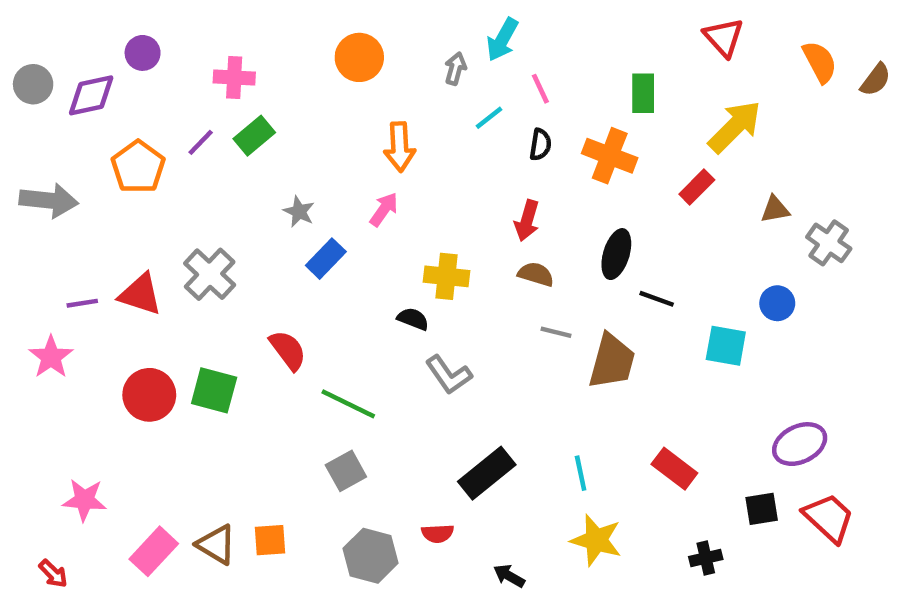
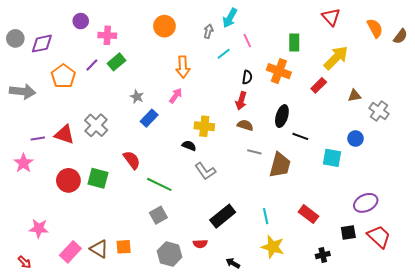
purple circle: (143, 53) -> (81, 21), moved
black semicircle: (540, 145) -> (247, 77), moved

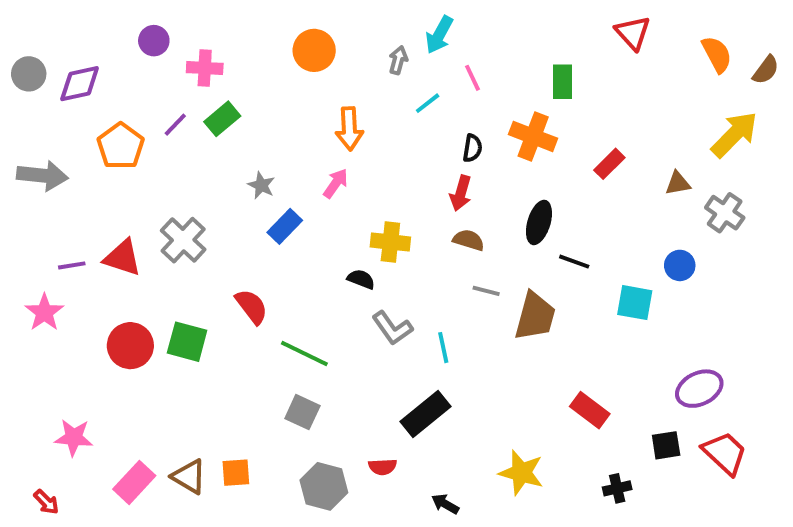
yellow arrow: (336, 58) -> (734, 134), moved
gray square: (158, 215) -> (302, 412), turned -36
cyan line: (266, 216) -> (443, 348), moved

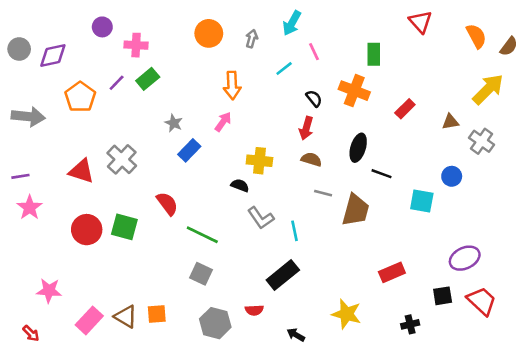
gray arrow: (398, 60) -> (252, 39), moved
black semicircle: (472, 148) -> (314, 98), turned -48
purple line: (72, 265) -> (20, 176), moved
red rectangle: (590, 410) -> (392, 272), turned -60

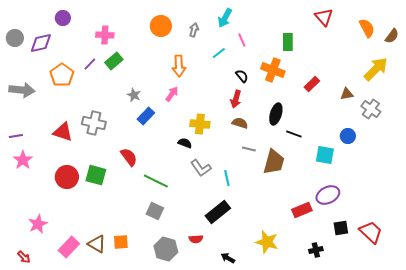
purple circle: (102, 27) -> (63, 18), moved
gray cross: (122, 159) -> (94, 123), turned -30
purple ellipse: (465, 258) -> (328, 195), moved
pink star: (49, 291) -> (38, 224), turned -30

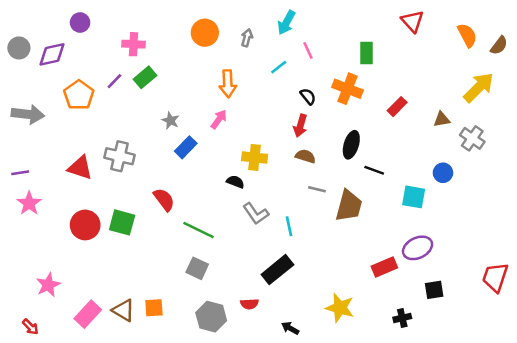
red trapezoid: (371, 232) -> (495, 277), moved, turned -115

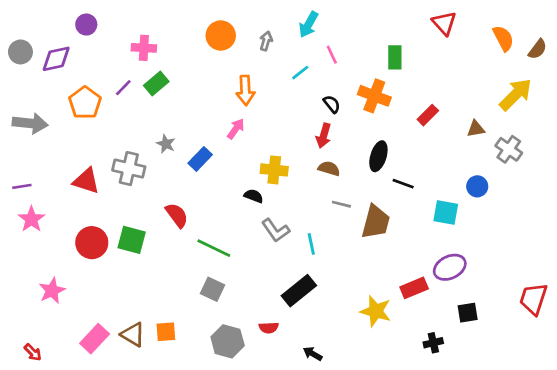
gray star: (170, 121) -> (166, 144), moved
pink star: (48, 285) -> (52, 291), moved
yellow star: (340, 308) -> (376, 311), moved

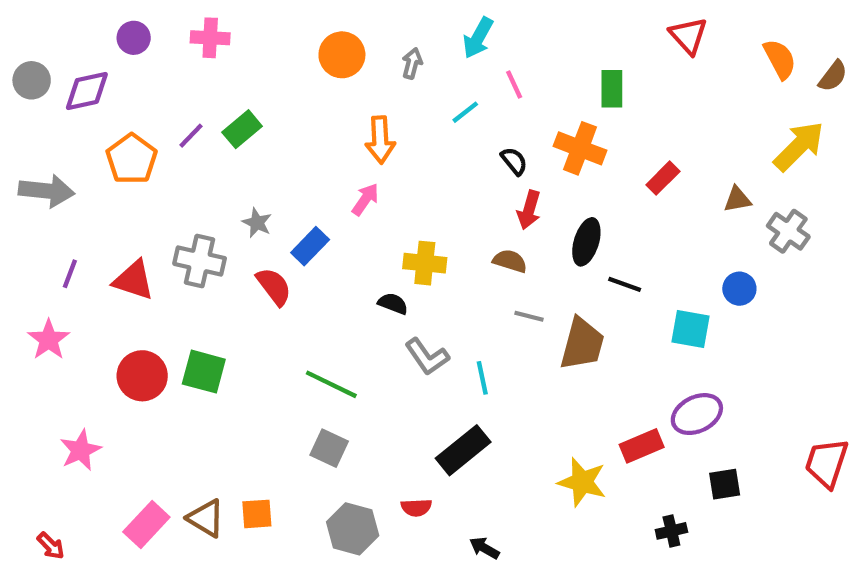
pink cross: (144, 48) -> (210, 38), moved
red arrow: (324, 136) -> (529, 210), moved
purple line: (22, 186) -> (70, 274), moved, turned -60
red semicircle: (177, 215) -> (274, 286), moved

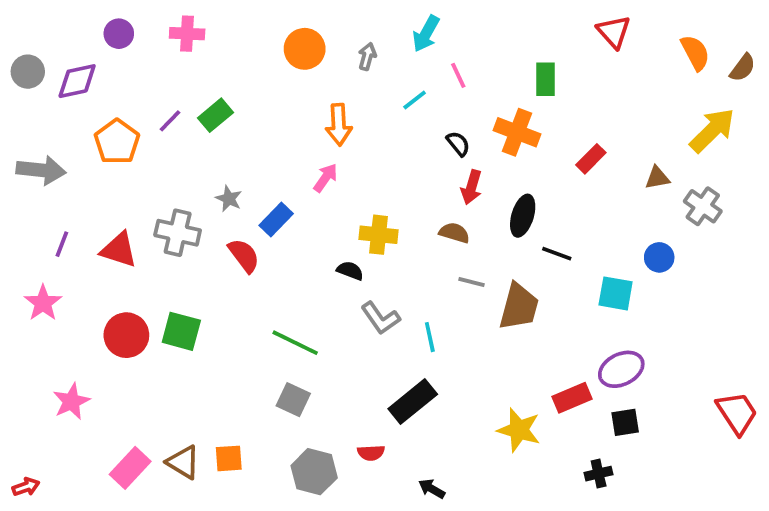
red trapezoid: (827, 463) -> (737, 413), turned 129
black square: (725, 484) -> (625, 422), moved
red arrow: (51, 546) -> (26, 487), moved, turned -64

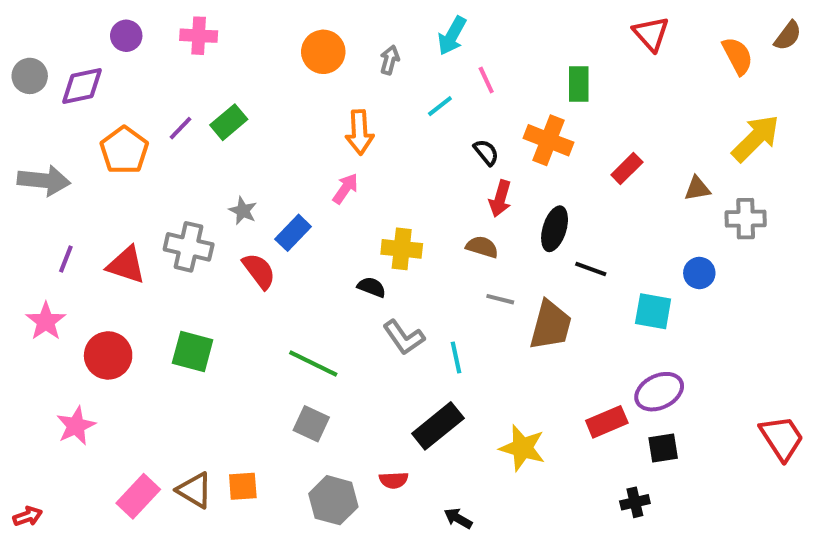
brown semicircle: (743, 68) -> (788, 36), moved
gray cross: (703, 206) -> (746, 219), turned -36
red circle: (126, 335) -> (108, 355), moved
yellow star: (519, 430) -> (522, 448), moved

